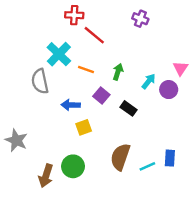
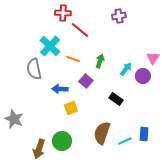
purple cross: (140, 19) -> (119, 16), turned -32
black rectangle: (129, 108) -> (116, 99), moved

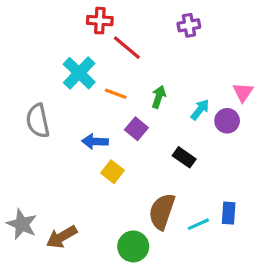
gray semicircle: (34, 69) -> (38, 121), moved
yellow square: (71, 108) -> (113, 172), turned -32
gray star: (14, 119) -> (22, 224), moved
green circle: (62, 141) -> (133, 246), moved
brown arrow: (39, 149) -> (62, 237), turned 42

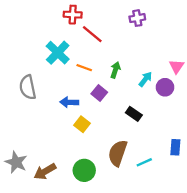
blue rectangle: (229, 213) -> (175, 147), moved
green circle: (133, 246) -> (84, 170), moved

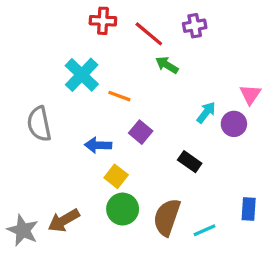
red line: (92, 34) -> (149, 34), moved
green arrow: (115, 70) -> (167, 65), moved, turned -77
green circle: (84, 170) -> (123, 209), moved
brown arrow: (45, 172) -> (64, 220), moved

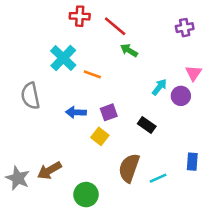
purple cross: (195, 26) -> (185, 28), moved
purple square: (141, 132) -> (109, 112), moved, turned 30
yellow square: (116, 176) -> (100, 136), moved
green circle: (123, 209) -> (86, 195), moved

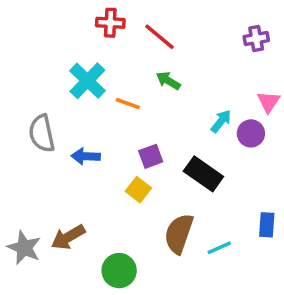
green arrow: (129, 50) -> (168, 81), moved
blue arrow: (76, 112) -> (86, 156), moved
black rectangle: (147, 125) -> (203, 174), size x1.5

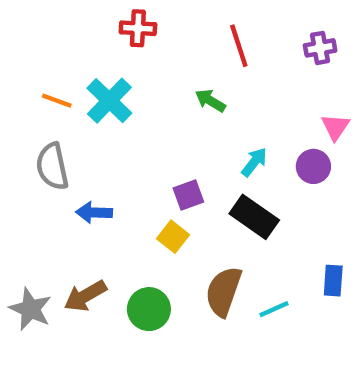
red line: (160, 37) -> (239, 46), moved, turned 32
orange line: (128, 104) -> (57, 101), moved
cyan arrow: (221, 121) -> (254, 162), moved
blue arrow: (86, 156) -> (94, 213), moved
green circle: (119, 271) -> (149, 309), moved

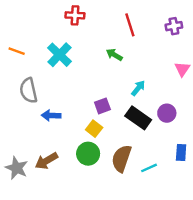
orange line: (57, 101) -> (17, 51), moved
purple circle: (313, 166) -> (167, 113), moved
green circle: (149, 309) -> (88, 154), moved

